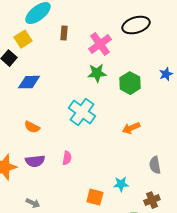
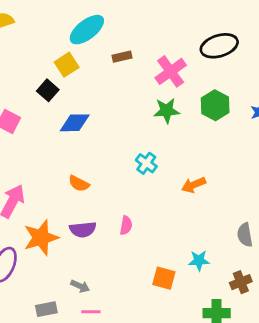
brown rectangle: (64, 33) -> (122, 57), turned 72
green hexagon: (130, 83) -> (215, 105), moved
cyan cross: (82, 112) -> (146, 163), size x0.6
orange arrow: (131, 128) -> (194, 185), moved

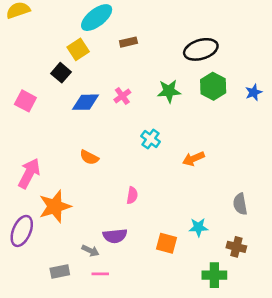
black ellipse: (219, 46) -> (201, 49), moved
pink cross: (171, 71) -> (122, 96), moved, size x0.6
purple semicircle: (83, 229) -> (115, 236), moved
brown cross: (241, 282) -> (236, 247), turned 36

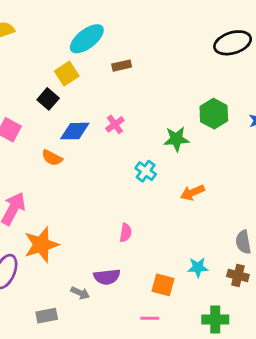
black ellipse: (201, 49) -> (233, 43), moved
green star: (169, 91) -> (176, 139), moved
orange semicircle: (89, 157) -> (52, 158), moved
brown cross: (236, 247) -> (238, 275), moved
pink line: (100, 274) -> (150, 318), moved

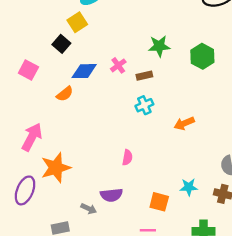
brown rectangle: (122, 66) -> (144, 76), moved
green star: (176, 139) -> (159, 46), moved
orange semicircle: (52, 158) -> (65, 94), turned -66
cyan cross: (146, 171) -> (144, 105), turned 30

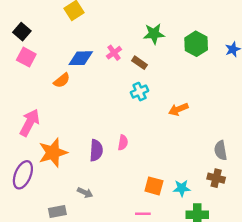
black square: (61, 44) -> (22, 32), moved
brown rectangle: (144, 76) -> (140, 63), turned 48
cyan star: (189, 187) -> (182, 188), moved
purple semicircle: (111, 195) -> (96, 150), moved, turned -80

